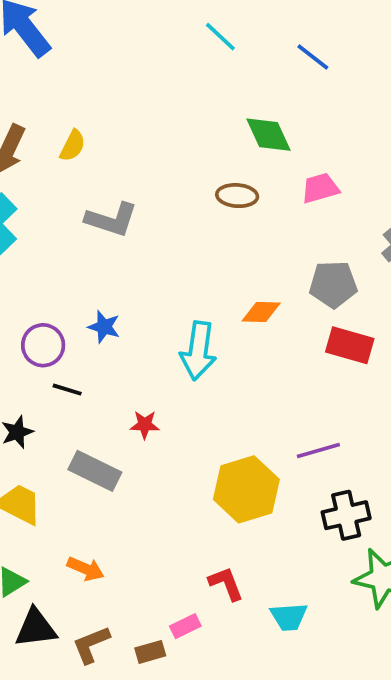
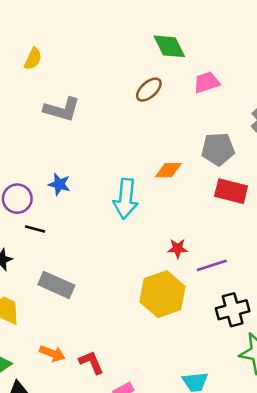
brown ellipse: (237, 196) -> (149, 90), turned -44
red star: (145, 425) -> (178, 248), moved
red L-shape: (226, 584) -> (91, 362), moved

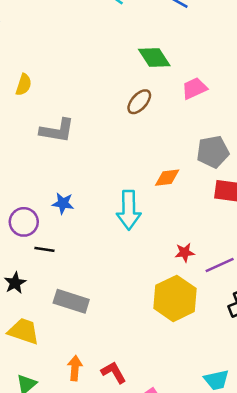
orange arrow: (52, 353) -> (75, 368), turned -100

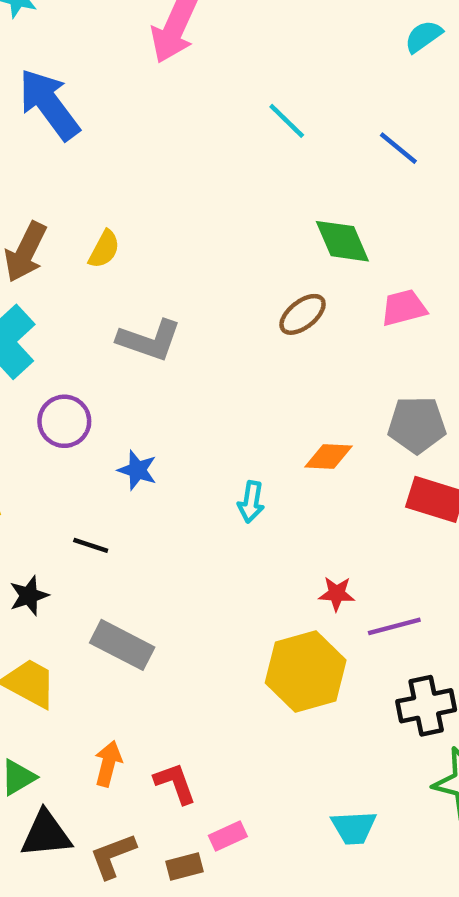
cyan arrow: (129, 210) -> (251, 502), size x0.6
purple circle: (24, 222) -> (64, 421), moved

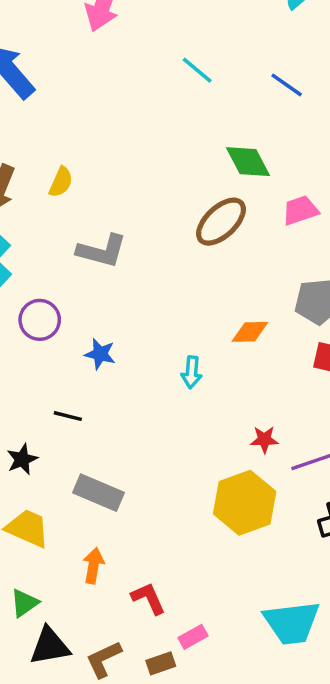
brown ellipse: (303, 314) -> (221, 222), size x1.4
orange arrow: (108, 764) -> (93, 566), moved
cyan trapezoid: (354, 828) -> (292, 623), size x1.6

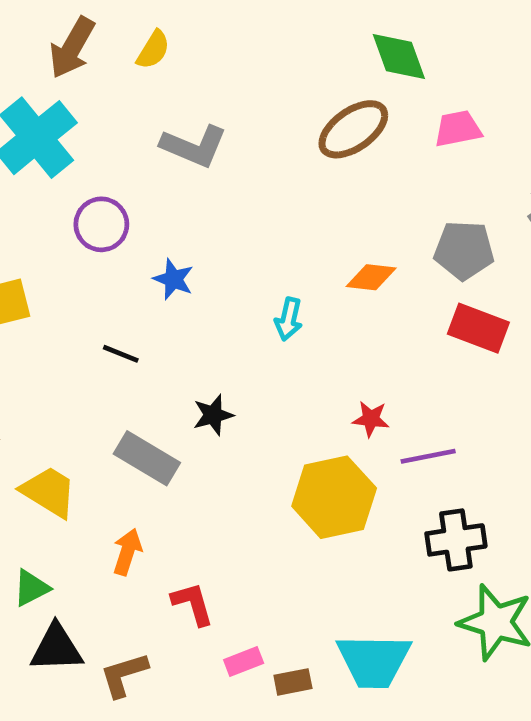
black star: (22, 459) -> (213, 415), moved
brown rectangle: (161, 663) -> (293, 682), moved

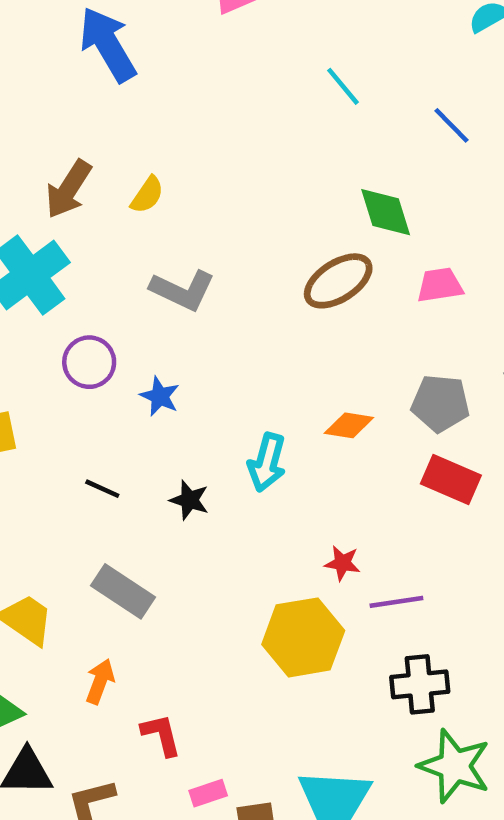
blue star: (173, 279) -> (160, 396), moved
cyan arrow: (289, 319) -> (267, 462), size x1.4
black star: (213, 415) -> (189, 500), moved, turned 30

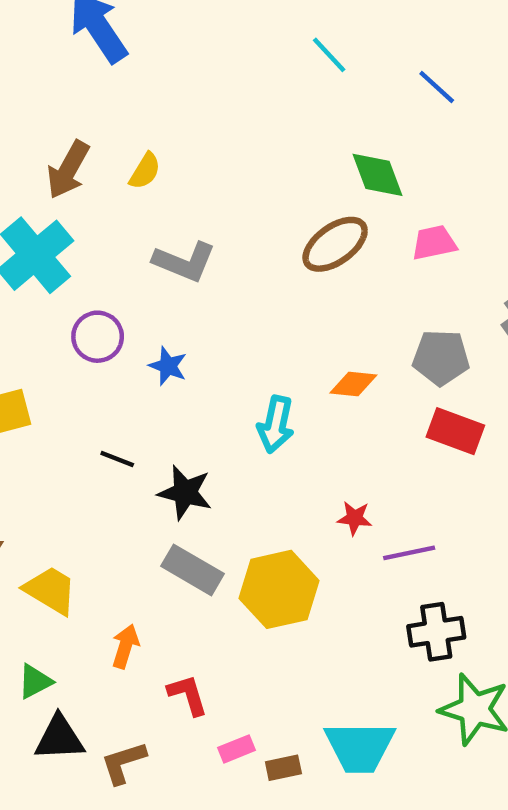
black star: (189, 500) -> (185, 492), moved, size x1.4
gray rectangle: (123, 591) -> (193, 570), moved
yellow hexagon: (303, 637) -> (279, 589), moved

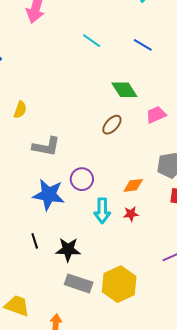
brown ellipse: (335, 244) -> (112, 125), size x0.7
purple circle: (98, 337) -> (82, 179), moved
blue star: (168, 366) -> (49, 195), size x1.8
black line: (117, 459) -> (35, 241), turned 63
red star: (355, 518) -> (131, 214), moved

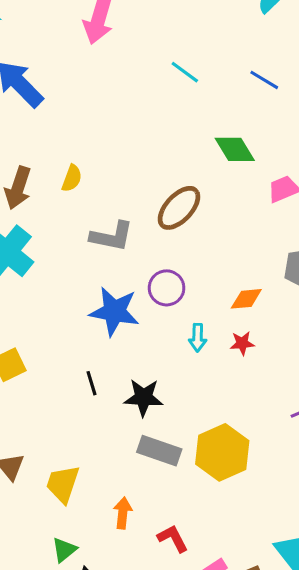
brown ellipse: (112, 125) -> (179, 208), moved, size x1.4
cyan arrow: (102, 211) -> (198, 338), size x0.7
yellow trapezoid: (17, 306) -> (63, 484), turned -92

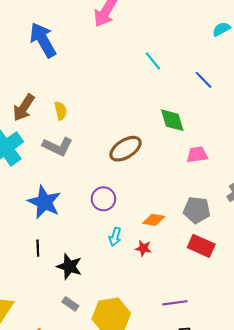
yellow semicircle: (72, 178) -> (61, 111), turned -48
gray L-shape: (112, 236) -> (58, 146), moved
blue star: (114, 311) -> (44, 202), moved
gray rectangle: (159, 451) -> (70, 304), size x0.6

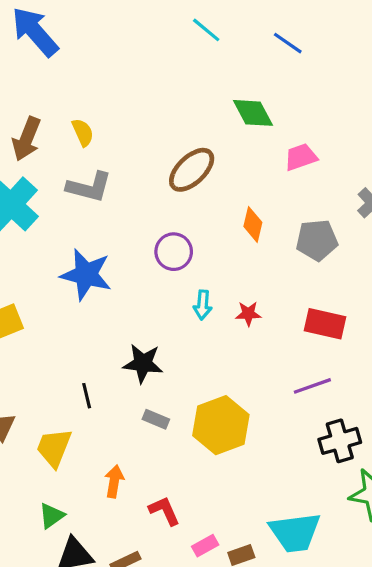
orange diamond: (154, 220) -> (253, 224), moved, turned -75
red rectangle: (201, 246) -> (325, 324), moved
black line: (38, 248) -> (87, 396), moved

